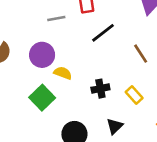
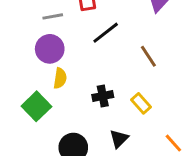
purple circle: (42, 55) -> (50, 49), moved
yellow semicircle: (63, 73) -> (60, 78), turned 78

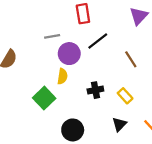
gray line: (53, 16) -> (52, 36), moved
purple circle: (50, 49) -> (69, 54), moved
black triangle: (119, 139) -> (119, 124), moved

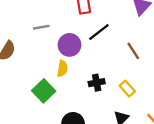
gray line: (52, 36) -> (41, 27), moved

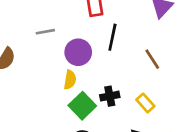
black line: (99, 32) -> (112, 37), turned -40
green square: (44, 91) -> (82, 106), moved

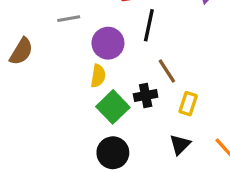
brown line: (152, 59) -> (167, 71), moved
yellow rectangle: (145, 103) -> (188, 104), turned 60

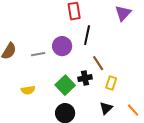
gray line: (69, 19) -> (38, 54), moved
yellow semicircle: (98, 76) -> (28, 90), moved, turned 72

